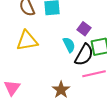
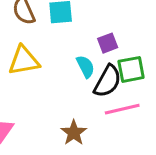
purple square: (84, 29) -> (108, 43), turned 32

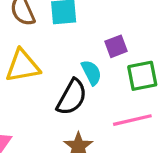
black semicircle: (108, 81) -> (72, 97), moved

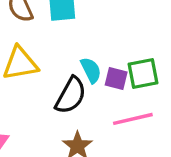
purple square: (116, 46) -> (116, 79), moved, turned 35

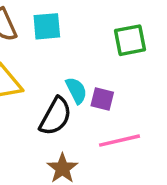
green square: (143, 73) -> (130, 40), moved

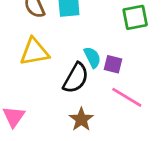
pink line: (120, 141) -> (127, 97), turned 44

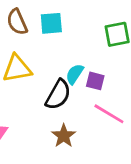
cyan semicircle: (92, 57) -> (75, 74), turned -120

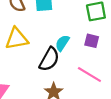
purple square: (95, 81) -> (92, 41), moved

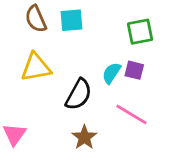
cyan semicircle: (62, 43) -> (111, 73), moved

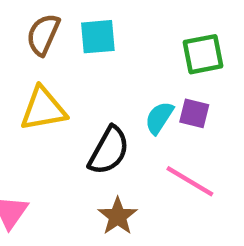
brown semicircle: (36, 19) -> (43, 35), turned 48

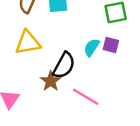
pink line: (190, 181) -> (86, 97), moved
brown star: (118, 216) -> (51, 81), moved

